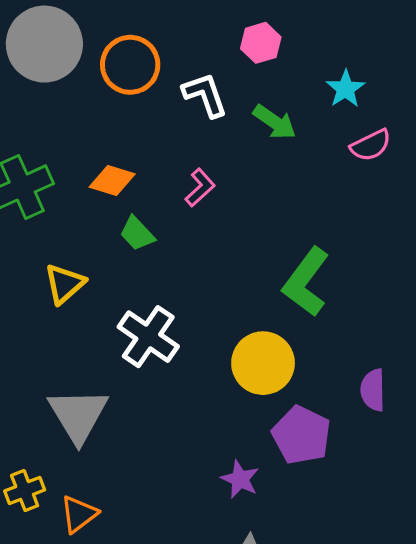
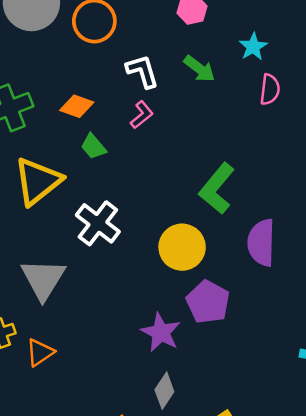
white L-shape: (205, 95) -> (142, 71), moved
pink semicircle: (371, 145) -> (270, 89), turned -60
yellow triangle: (65, 284) -> (38, 181), size x1.6
purple semicircle: (373, 390) -> (261, 243), moved, size x1.5
purple star: (240, 479) -> (161, 332), size x1.4

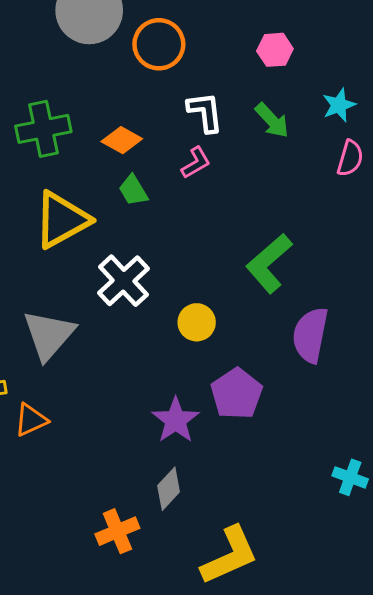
yellow circle: (182, 247) -> (197, 322), moved, size x0.7

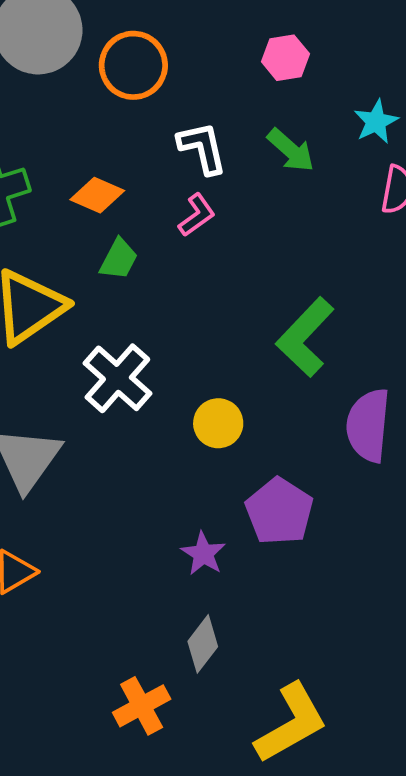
green trapezoid: (133, 190) -> (119, 259), turned -116
purple star: (176, 420) -> (203, 554), size x0.7

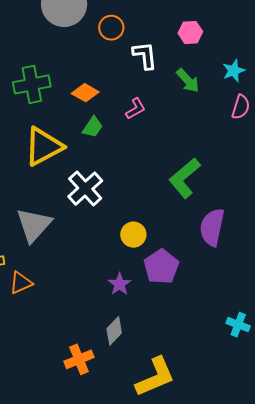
orange circle: (133, 65) -> (111, 28), size x0.7
white L-shape: (202, 148) -> (145, 55), moved
yellow circle: (218, 423) -> (133, 235), moved

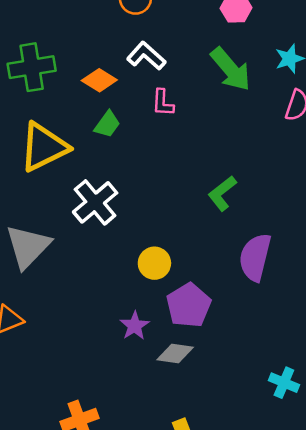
white L-shape: (145, 55) -> (146, 56), moved, turned -44
green arrow: (188, 81) -> (231, 69), size x1.4
pink L-shape: (136, 109) -> (163, 103), turned 120
green L-shape: (185, 178) -> (222, 193), size x0.7
gray diamond: (114, 331) -> (175, 353), moved, turned 52

